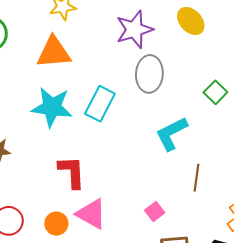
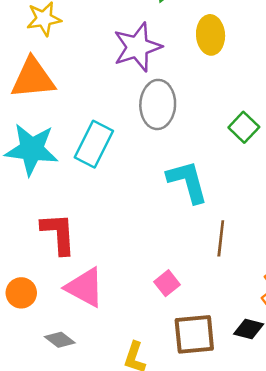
yellow ellipse: (191, 21) -> (211, 35), turned 40
cyan L-shape: (171, 134) -> (187, 182), turned 102
orange circle: (56, 224) -> (21, 293), moved

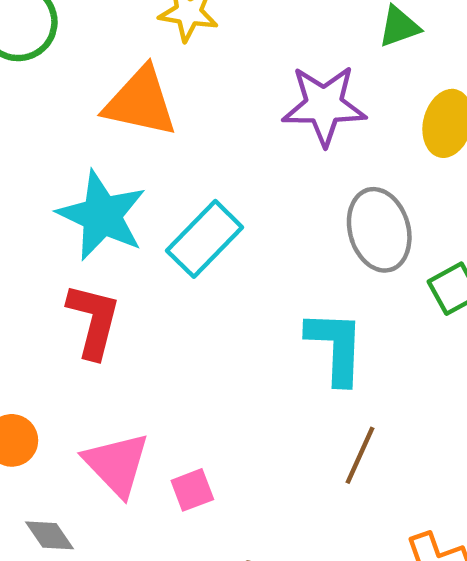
gray ellipse: (158, 104) -> (379, 230), moved, turned -36
red L-shape: (58, 233) -> (94, 321), moved
pink square: (167, 283) -> (192, 490), moved

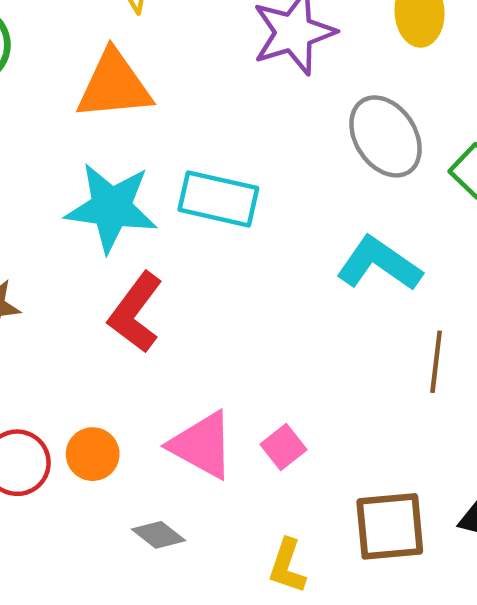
cyan rectangle: (205, 239) -> (218, 199), turned 76
red L-shape: (94, 321) -> (135, 312), turned -140
cyan L-shape: (336, 347) -> (379, 264), turned -40

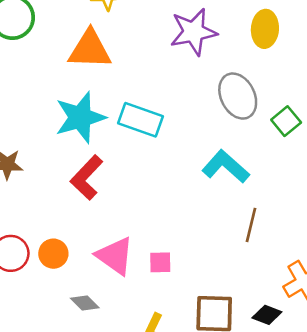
cyan star: (111, 208) -> (80, 117), turned -30
pink square: (284, 447) -> (160, 262), turned 30

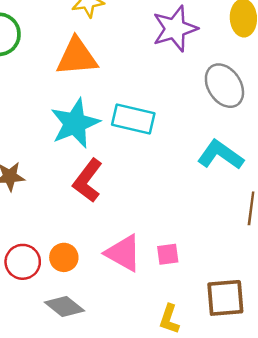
gray diamond: (85, 303) -> (64, 306), moved, size x1.4

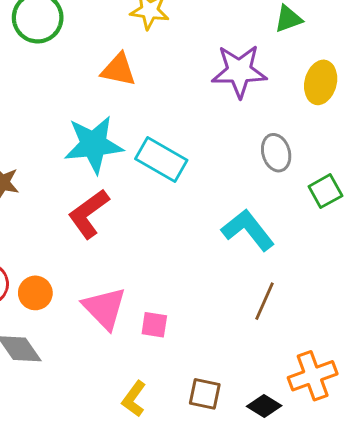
orange triangle: (77, 57) -> (118, 70), size x0.7
gray ellipse: (224, 86) -> (276, 153), size x0.7
brown square: (225, 298) -> (205, 394), size x0.7

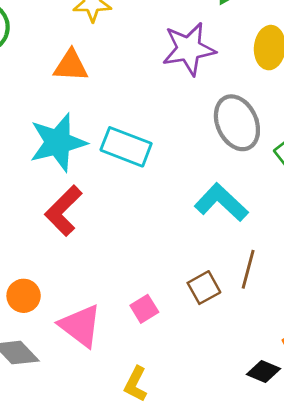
gray ellipse: (276, 153) -> (237, 123), size x1.5
pink triangle: (104, 308) -> (80, 326), moved
pink square: (154, 325) -> (144, 309), turned -32
brown square: (205, 394) -> (204, 288), moved, turned -32

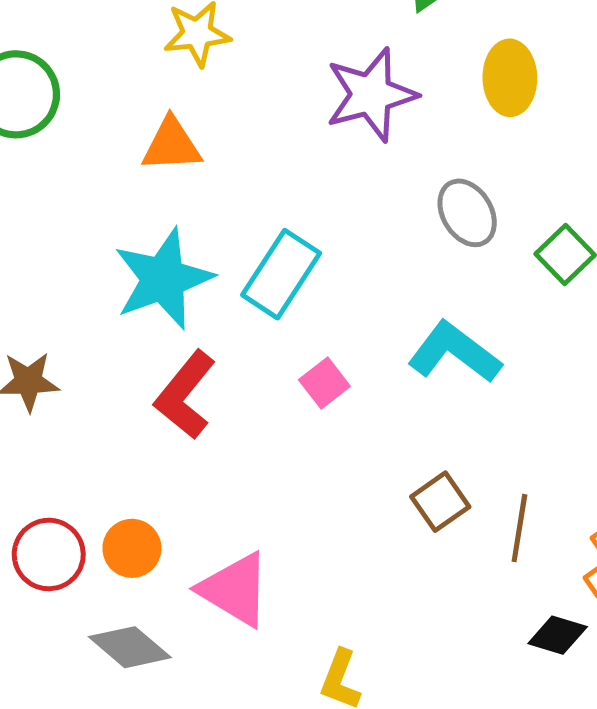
gray ellipse: (237, 123) -> (467, 213), size x0.7
cyan rectangle: (126, 147) -> (281, 274), turned -72
brown line: (248, 269) -> (519, 528), moved
pink square: (144, 309) -> (324, 383), moved

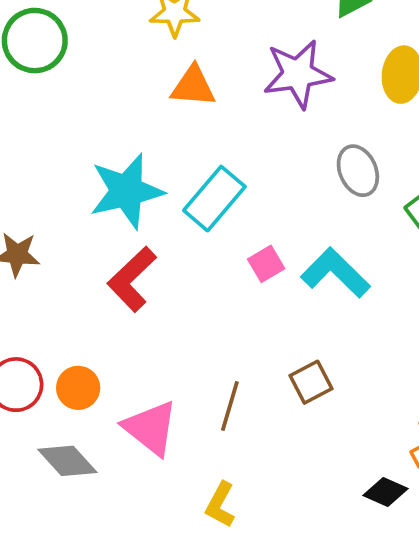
orange triangle: (172, 145) -> (193, 86), moved
pink square: (324, 383) -> (266, 264), moved
brown line: (519, 528) -> (230, 406), moved

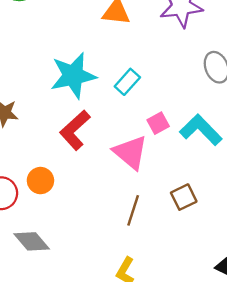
cyan rectangle: (214, 199) -> (127, 82), size x0.7
orange circle: (78, 388) -> (40, 181), moved
pink triangle: (151, 428) -> (130, 152), moved

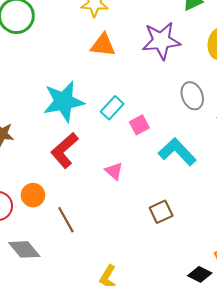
pink square: (158, 123) -> (139, 125), moved
pink triangle: (130, 152) -> (114, 171), size x0.6
brown line: (133, 210) -> (66, 220), moved, turned -48

